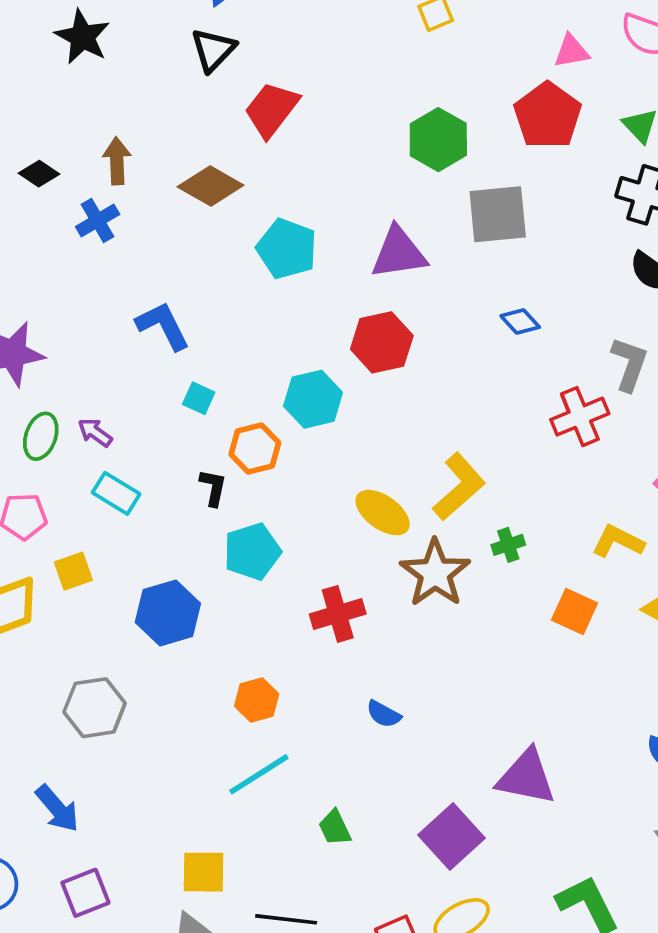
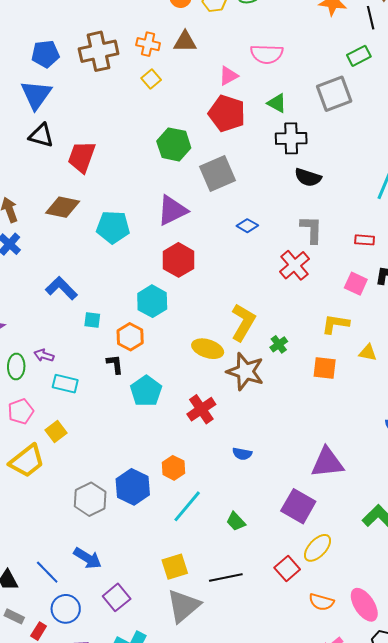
black triangle: (213, 50) -> (41, 135), turned -40
blue hexagon: (168, 613) -> (133, 487), moved

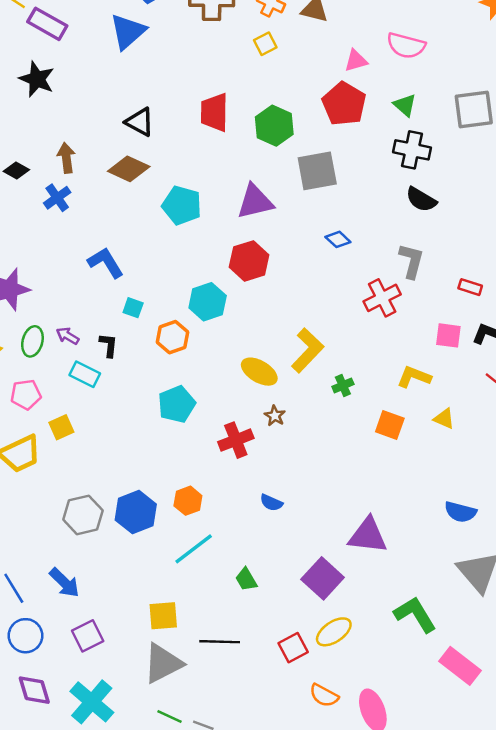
black triangle: (41, 135) -> (140, 122), moved
red trapezoid: (82, 157) -> (214, 112), moved, turned -32
pink square: (356, 284) -> (448, 335), turned -30
black L-shape: (115, 364) -> (109, 345), moved
brown star: (245, 371) -> (275, 416), moved, size x0.5

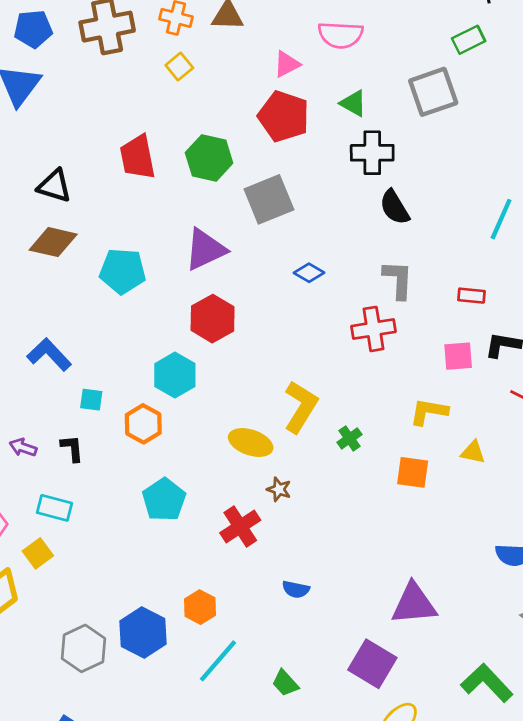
black semicircle: (421, 200) -> (395, 207), turned 40
red cross: (382, 298) -> (374, 329), turned 30
cyan rectangle: (85, 374) -> (54, 508), moved

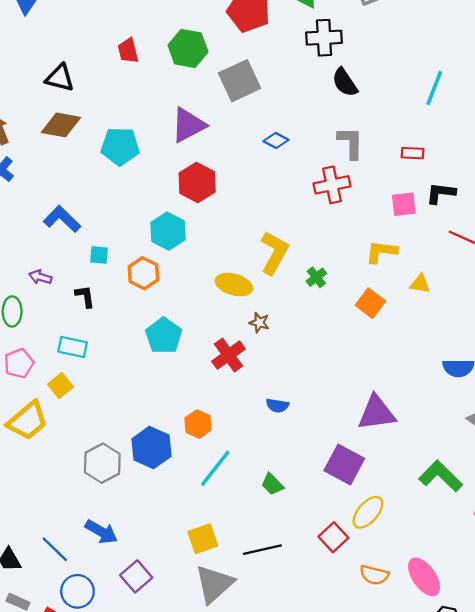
red trapezoid: (138, 157) -> (128, 51), size x0.7
purple arrow: (23, 447) -> (40, 277), moved
orange square: (413, 472) -> (370, 303), turned 32

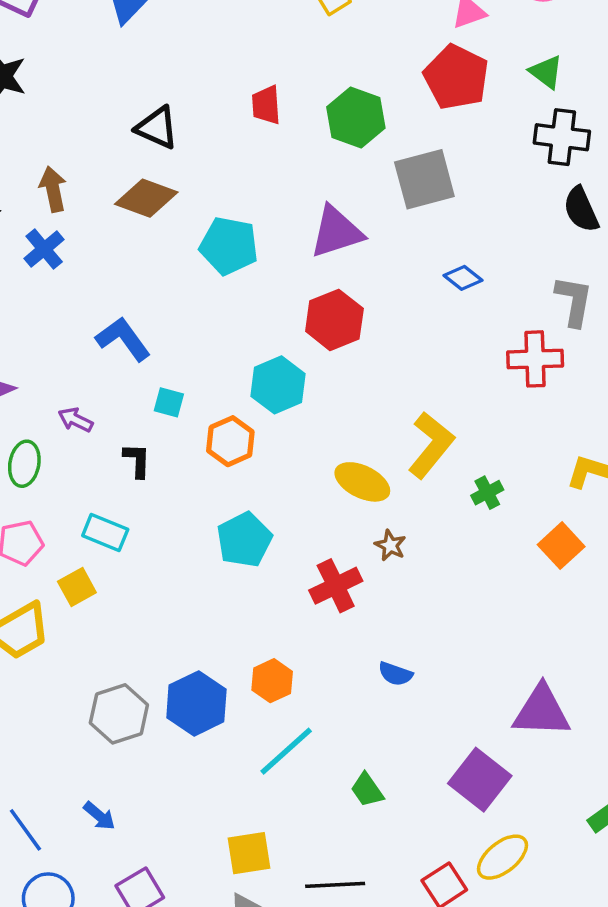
blue arrow: (101, 532) -> (99, 816), size x0.7

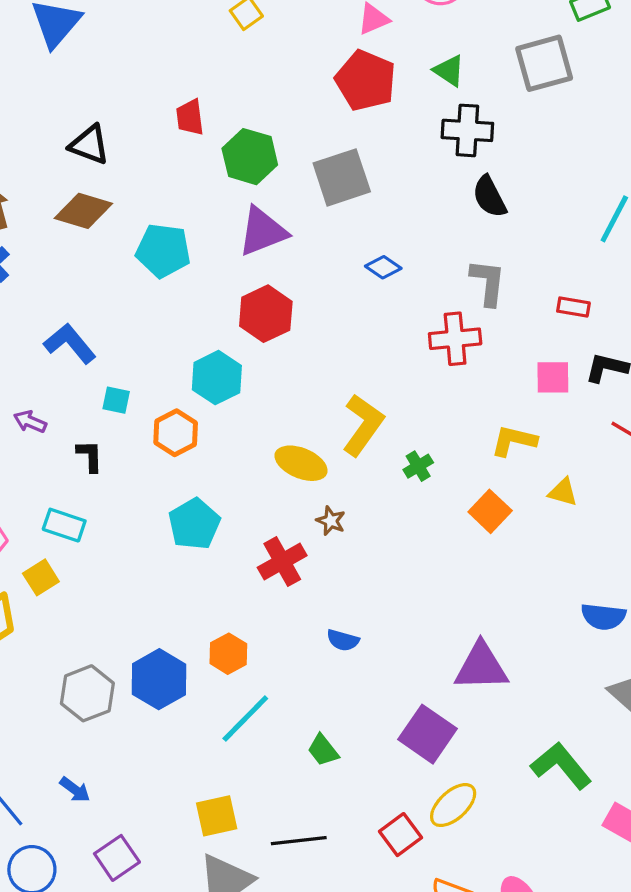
green hexagon: (356, 117) -> (250, 157), moved

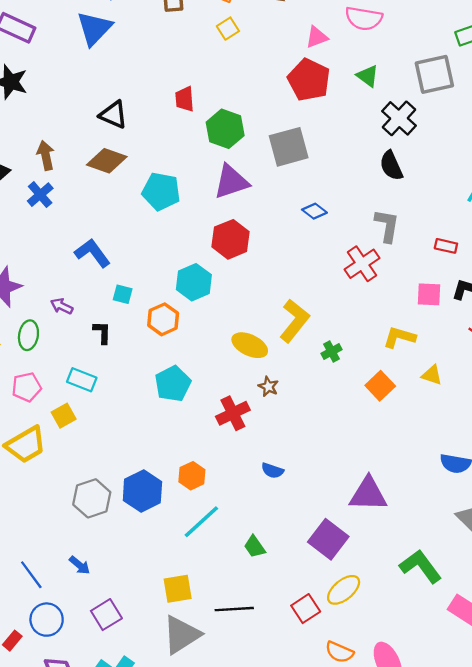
black cross: (467, 130) -> (399, 118), moved, turned 36
red cross: (455, 339) -> (362, 264), turned -32

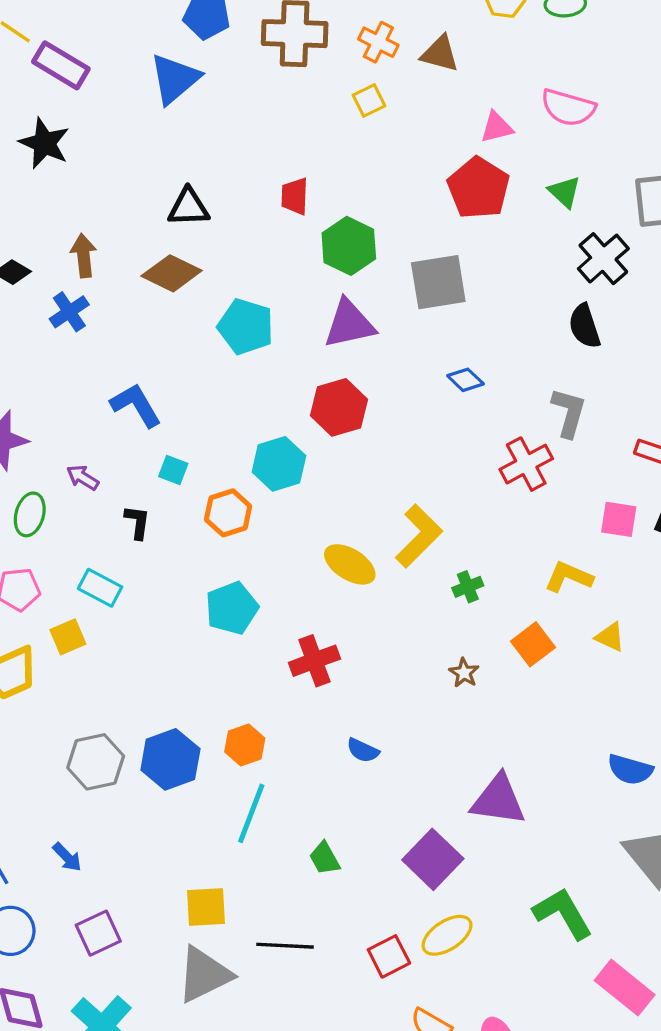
black triangle: (113, 115) -> (189, 207), turned -32
brown star: (268, 387) -> (464, 673), moved
cyan line: (201, 522) -> (251, 813), turned -33

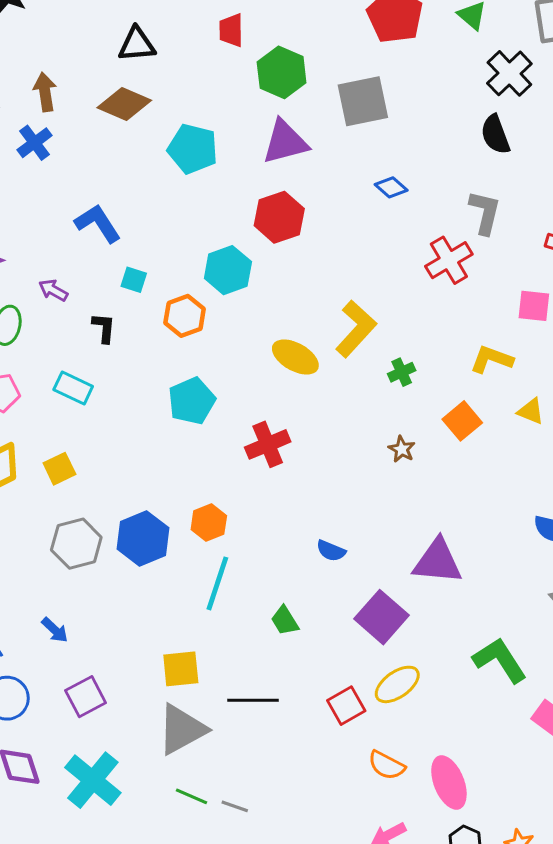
yellow square: (68, 637) -> (59, 469), moved
blue semicircle: (363, 750) -> (331, 551), moved

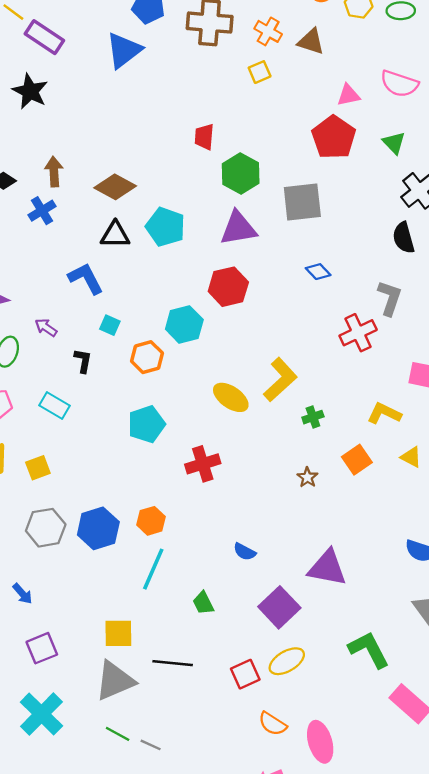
black triangle: (137, 44) -> (115, 235), moved

